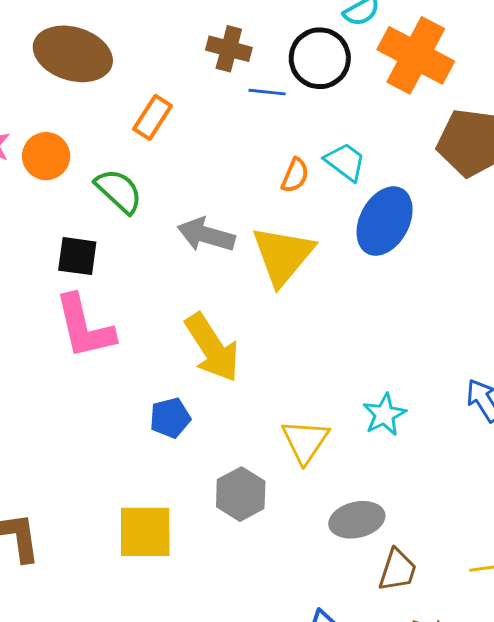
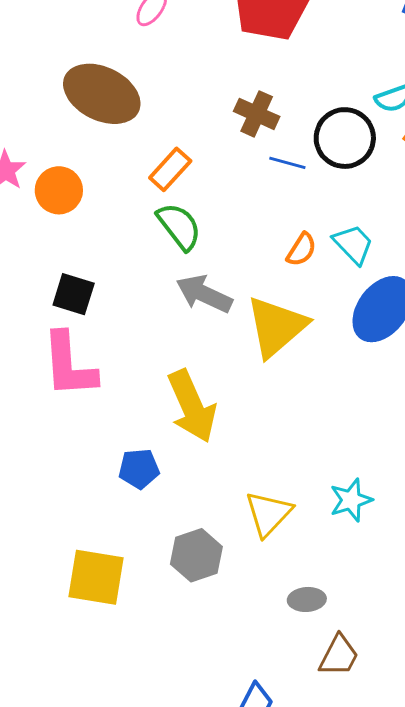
green semicircle: (119, 191) -> (179, 226), moved
gray ellipse: (357, 520) -> (307, 599), size x0.7

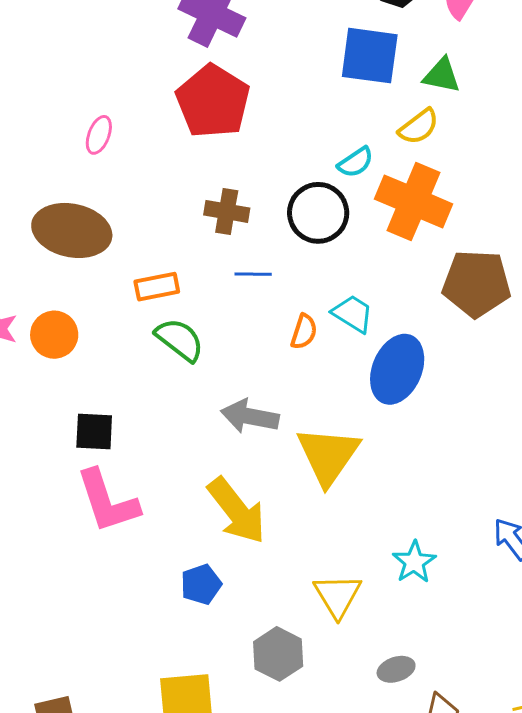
blue line: (287, 163) -> (253, 274), moved
orange rectangle: (170, 169) -> (157, 287), turned 51
gray arrow: (204, 294) -> (250, 416), moved
yellow triangle: (276, 327) -> (328, 455), moved

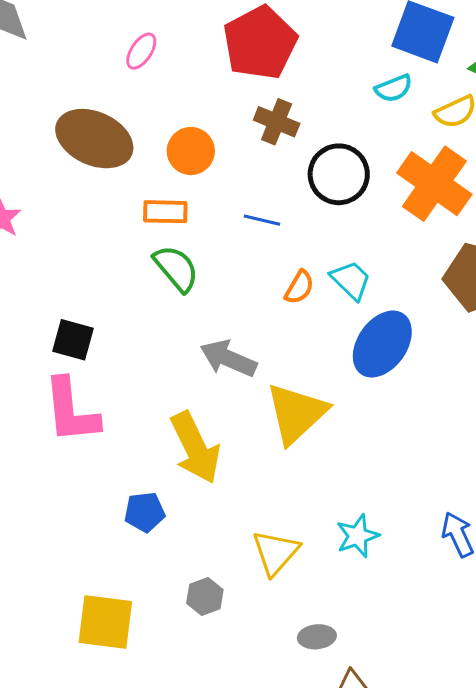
cyan semicircle: (356, 162) -> (394, 88), moved
brown cross: (227, 211) -> (277, 122), moved
orange circle: (54, 335) -> (191, 151), moved
gray hexagon: (278, 654) -> (205, 596), size x0.7

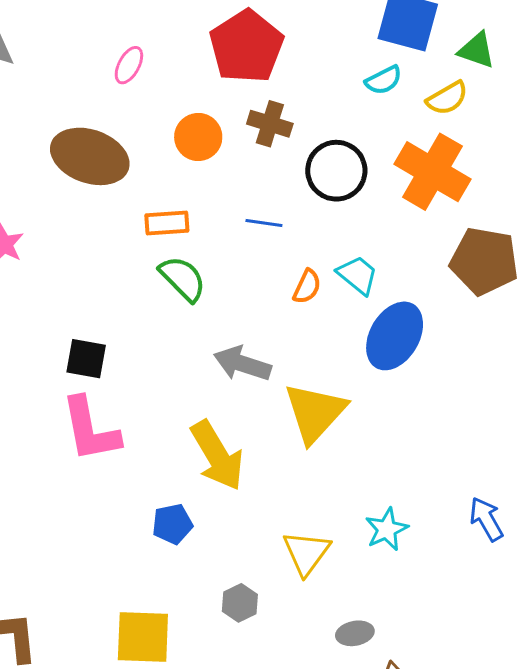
orange circle: (191, 151) -> (198, 137), moved

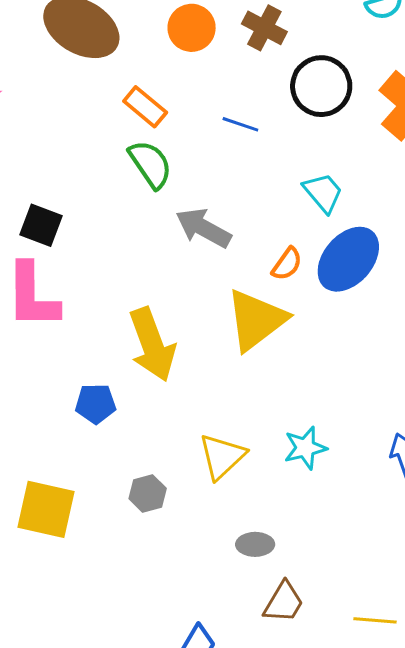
orange rectangle: (167, 223) -> (145, 107), turned 33
orange semicircle: (307, 287) -> (287, 264), moved
gray arrow: (242, 364) -> (203, 228), moved

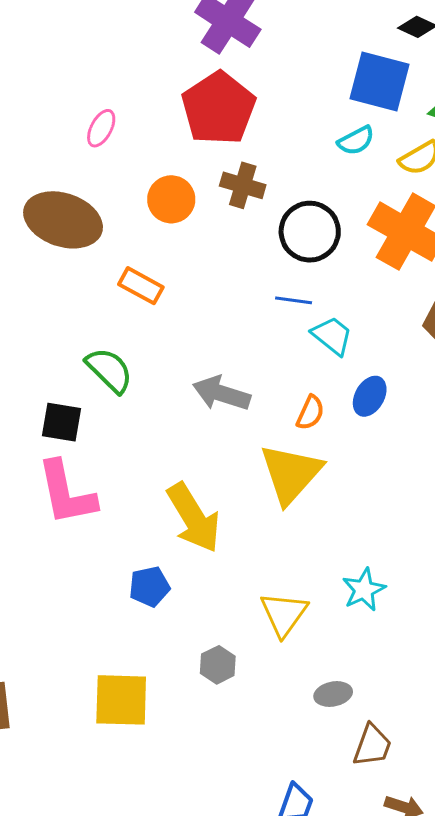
blue line: (240, 124) -> (294, 300), moved
green semicircle: (150, 164) -> (109, 370), moved
blue ellipse: (348, 259) -> (370, 396), size x0.6

